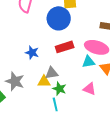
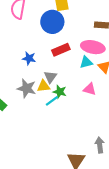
gray triangle: (52, 73) -> (50, 77), turned -40
gray star: (15, 81) -> (27, 88), moved
cyan line: (55, 104) -> (52, 101), moved, turned 72

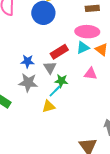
red rectangle: (61, 50) -> (59, 52), moved
blue star: (29, 58) -> (27, 61), moved
yellow triangle: (44, 86) -> (49, 106), moved

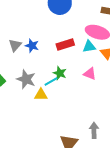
gray triangle: (50, 68) -> (15, 45), moved
gray star: (28, 83) -> (26, 79), moved

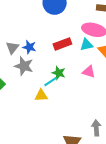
gray star: (26, 79) -> (24, 66), moved

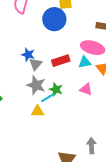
blue star: (29, 47) -> (28, 55), moved
gray triangle: (12, 48) -> (35, 64), moved
gray star: (24, 66) -> (36, 85), moved

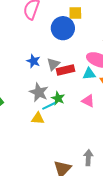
gray triangle: (35, 64) -> (53, 64), moved

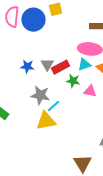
blue circle: (63, 28) -> (34, 20), moved
green star: (58, 98) -> (73, 81), moved
yellow triangle: (38, 118) -> (46, 121), size x1.5

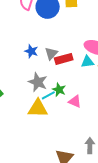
green star: (73, 81) -> (59, 90), moved
pink triangle: (90, 91) -> (75, 102), moved

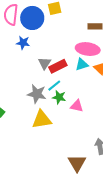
blue star: (31, 51) -> (23, 43), moved
cyan line: (48, 95) -> (54, 86), moved

